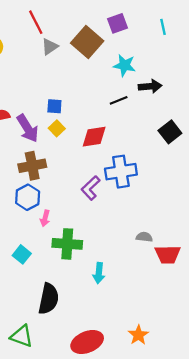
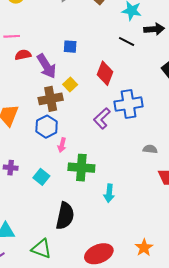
black line: (119, 100) -> (127, 41), turned 49
yellow square: (57, 128) -> (70, 85), moved
red diamond: (94, 137) -> (105, 73), turned -60
gray semicircle: (144, 237) -> (150, 149), moved

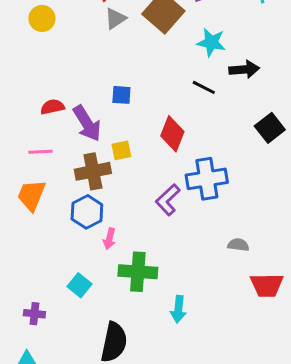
pink line: (12, 36) -> (40, 152), moved
yellow square: (70, 85) -> (121, 150), turned 32
purple cross: (11, 168) -> (34, 314), moved

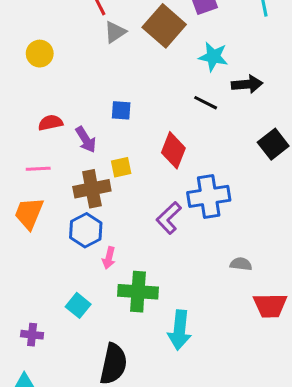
yellow circle: (42, 18) -> (40, 54), moved
purple arrow: (87, 123) -> (86, 140), size x0.7
cyan arrow: (178, 309) -> (180, 330), size x1.4

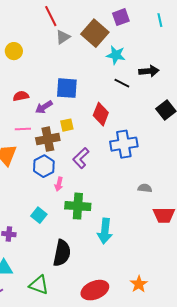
cyan star: (213, 57) -> (116, 55), moved
blue square: (121, 110) -> (67, 88), size x1.6
purple arrow: (86, 140) -> (44, 107), turned 90
pink line: (38, 169) -> (23, 129), moved
purple L-shape: (169, 218) -> (81, 158), moved

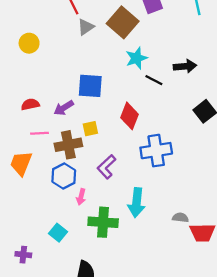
cyan star: (116, 55) -> (137, 58), moved, turned -30
red semicircle: (21, 96) -> (30, 104), moved
gray semicircle: (145, 188) -> (180, 218), moved
cyan arrow: (105, 231) -> (137, 203), moved

